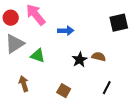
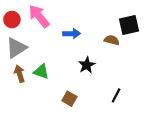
green triangle: (38, 56) -> (41, 72), moved
brown semicircle: (99, 57) -> (112, 40), moved
brown arrow: (24, 84) -> (20, 74), moved

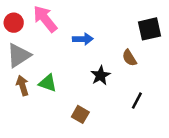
brown semicircle: (112, 40) -> (129, 58), moved, turned -136
black line: (116, 95) -> (137, 101), moved

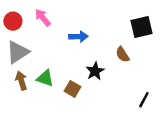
pink arrow: (45, 19) -> (43, 18), size x0.7
black line: (137, 101) -> (144, 100), moved
brown square: (80, 114) -> (72, 89), moved

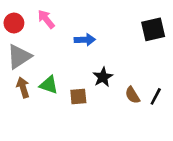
brown semicircle: (122, 54) -> (132, 95), moved
brown square: (72, 89) -> (78, 96), turned -35
black line: (144, 100) -> (156, 96), moved

